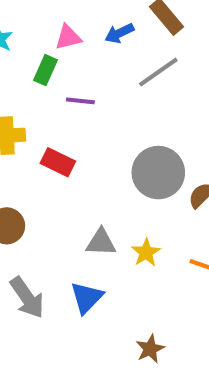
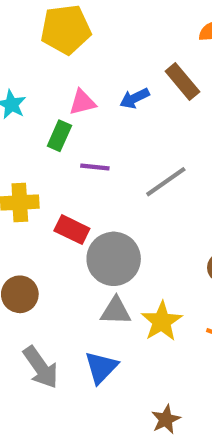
gray line: (158, 72) -> (166, 182), moved
gray circle: (158, 173) -> (114, 259), moved
yellow star: (146, 252) -> (162, 321), size x1.4

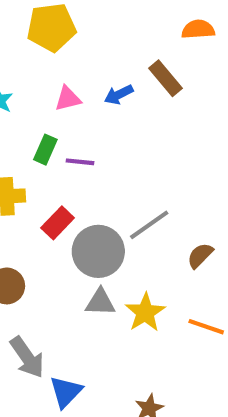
green rectangle: (59, 136) -> (45, 150), moved
gray line: (166, 182) -> (149, 225), moved
red rectangle: (72, 230) -> (58, 223), turned -72
blue triangle: (101, 367) -> (66, 392), moved

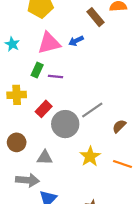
brown rectangle: (166, 78) -> (95, 17), moved
pink triangle: (68, 99) -> (49, 43), size x1.6
gray triangle: (100, 302) -> (45, 158), moved
gray arrow: (27, 357) -> (27, 180), turned -50

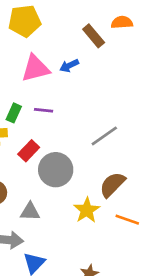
green rectangle: (37, 70) -> (14, 113), moved
gray line: (92, 110) -> (104, 136), moved
brown semicircle: (119, 126) -> (112, 185), moved, size x1.5

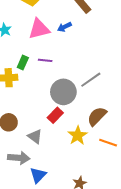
red rectangle: (29, 151) -> (55, 115), moved
gray circle: (56, 170) -> (63, 92), moved
gray triangle: (30, 212) -> (35, 137), turned 35

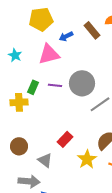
blue arrow: (64, 27) -> (66, 36), moved
gray circle: (63, 92) -> (82, 83), moved

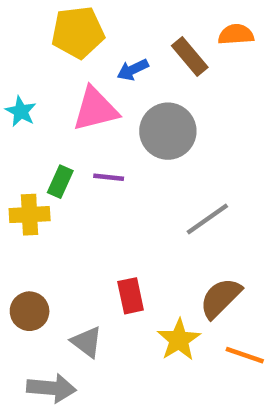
gray circle: (82, 83) -> (168, 131), moved
red rectangle: (65, 139) -> (131, 296), turned -56

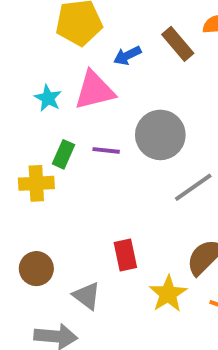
cyan star: (21, 111) -> (48, 98), moved
gray circle: (168, 131) -> (160, 135), moved

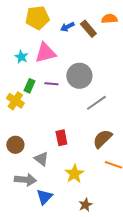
blue arrow: (127, 55) -> (67, 27), moved
yellow cross: (36, 183) -> (15, 101), turned 36
yellow star: (168, 294) -> (74, 174), moved

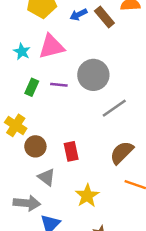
yellow cross: (15, 101) -> (16, 125), moved
brown circle: (15, 145) -> (35, 146), moved

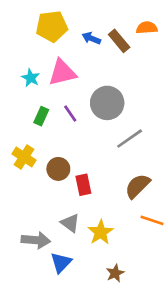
blue arrow: (79, 15) -> (91, 38), turned 49
purple line: (59, 85) -> (70, 113), turned 49
brown circle: (35, 146) -> (58, 169), moved
gray triangle: (47, 177) -> (70, 223), moved

